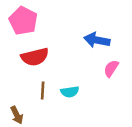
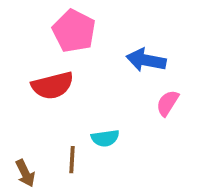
pink pentagon: (23, 21) -> (74, 31), moved
brown line: (43, 90) -> (72, 160), moved

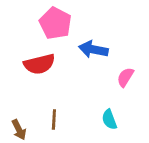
blue arrow: (146, 60) -> (93, 49), moved
cyan semicircle: (105, 138) -> (109, 119), moved, turned 78

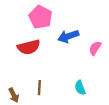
blue arrow: (93, 49) -> (68, 36), turned -30
pink semicircle: (125, 77) -> (95, 48), moved

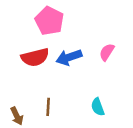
blue arrow: (68, 36) -> (69, 57), moved
pink semicircle: (95, 48) -> (107, 52), moved

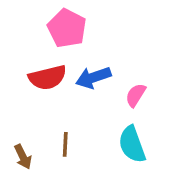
pink semicircle: (107, 52) -> (136, 95), moved
cyan semicircle: (98, 107) -> (132, 144), size x1.5

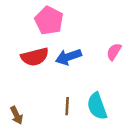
pink semicircle: (136, 95) -> (114, 52), moved
brown line: (65, 144) -> (67, 106), moved

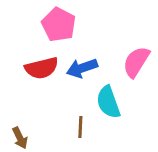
pink semicircle: (114, 52) -> (136, 62), size x1.5
cyan semicircle: (97, 106) -> (108, 102), moved

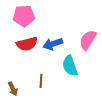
pink pentagon: (59, 25) -> (24, 16), moved, turned -30
brown line: (80, 127) -> (41, 81), moved

